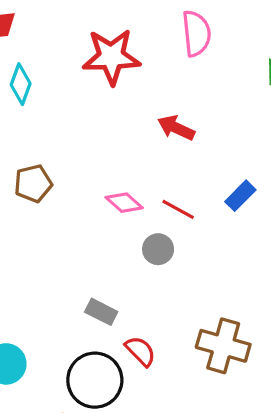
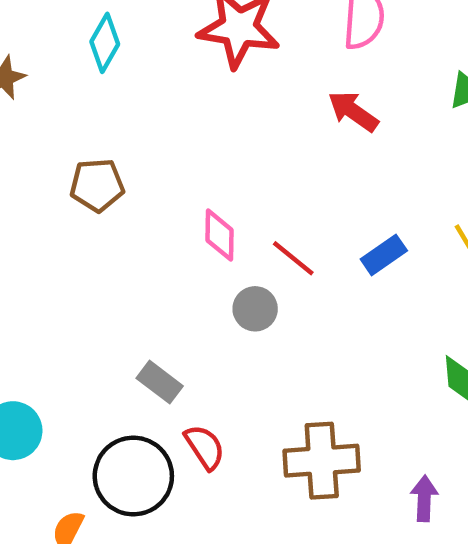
red arrow: (176, 128) -> (353, 111), moved
pink diamond: (124, 203) -> (219, 235), turned 39
brown cross: (223, 346) -> (322, 461), turned -30

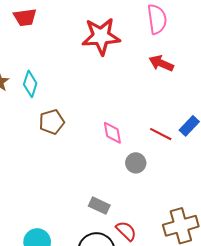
cyan diamond: (105, 43) -> (30, 84), moved
red line: (293, 258) -> (161, 134), moved

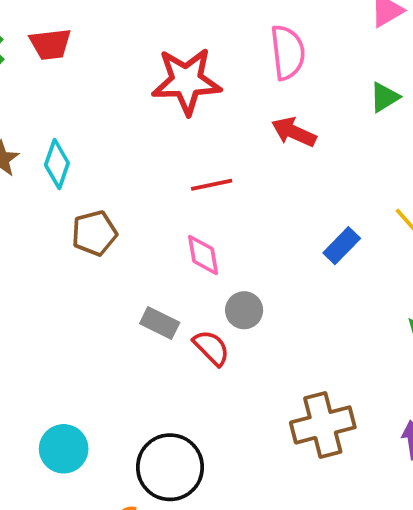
red line: (161, 134) -> (212, 185), moved, turned -40
gray rectangle: (99, 206) -> (160, 323), moved
red semicircle: (126, 231) -> (211, 348), moved

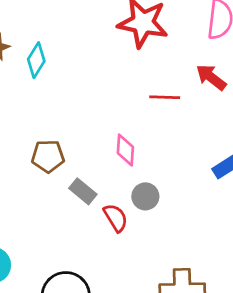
red line: (212, 185) -> (165, 97), moved
brown pentagon: (94, 233) -> (48, 156), moved

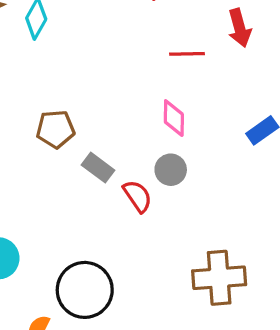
red arrow: (211, 77) -> (239, 28), turned -140
pink diamond: (125, 150) -> (174, 118), moved

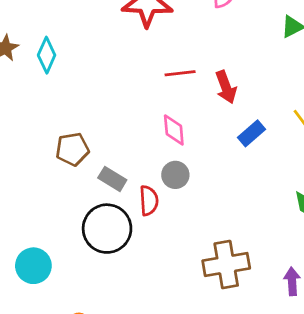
red arrow: (239, 28) -> (226, 87), moved
red semicircle: (138, 196) -> (149, 201), turned 36
black circle: (85, 290) -> (107, 229), moved

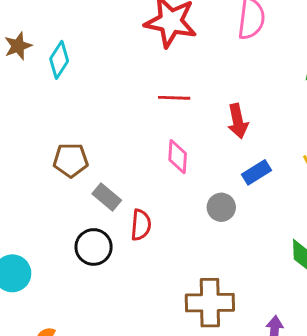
red line: (180, 73) -> (174, 98), moved
gray circle: (175, 175) -> (221, 207), moved
black circle: (107, 229) -> (94, 247), size x0.7

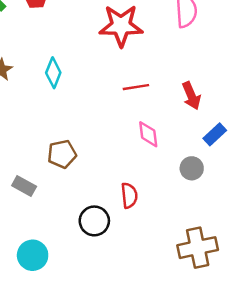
cyan diamond: (59, 60) -> (53, 73), moved
gray rectangle: (107, 197) -> (24, 186), moved

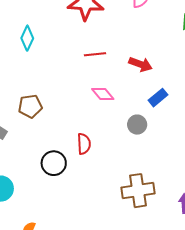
red arrow: (191, 96) -> (140, 64), turned -50
pink diamond: (148, 134) -> (103, 94), turned -35

